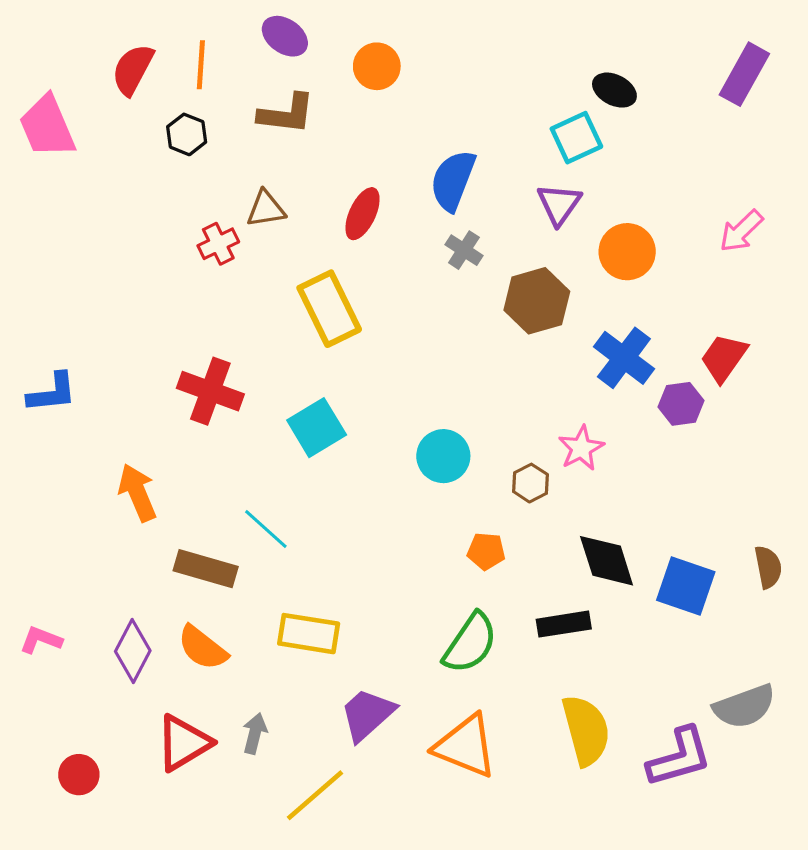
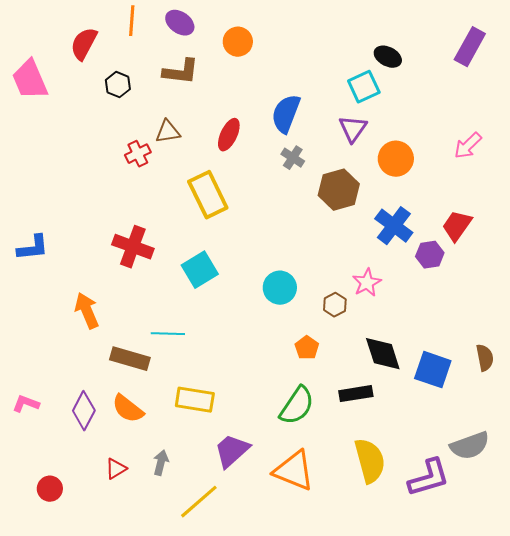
orange line: (201, 65) -> (132, 21), moved
cyan line: (266, 529) -> (168, 334), turned -40
orange pentagon: (486, 551) -> (307, 348), turned 30
red triangle: (183, 743) -> (116, 469), size x0.6

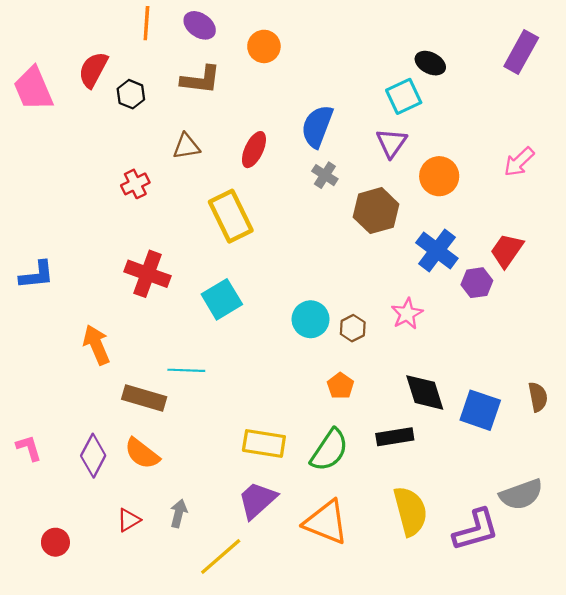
red semicircle: (84, 44) -> (93, 70), moved
red cross: (138, 154) -> (135, 184), moved
brown hexagon: (335, 305) -> (353, 328), moved
yellow rectangle: (195, 400) -> (264, 443), moved
pink L-shape: (26, 404) -> (29, 448), turned 52

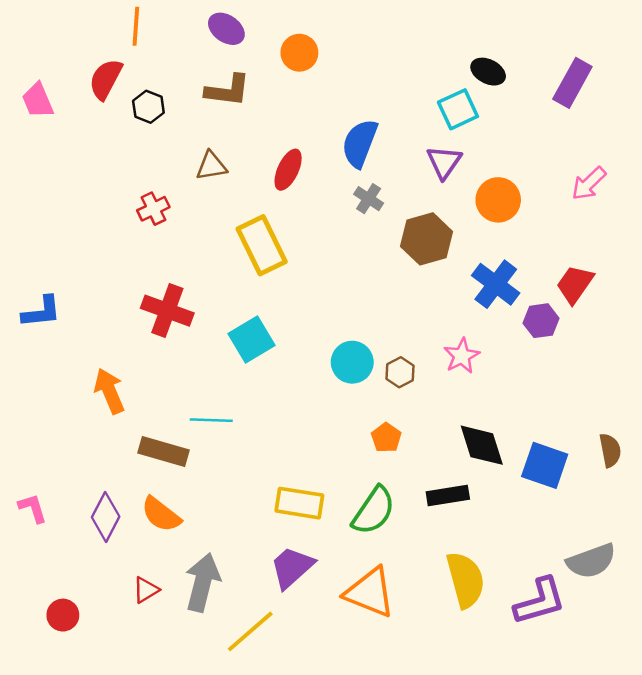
orange line: (146, 23) -> (136, 26), moved
purple rectangle: (521, 52) -> (572, 83), moved
pink trapezoid: (33, 89) -> (38, 100), size x0.7
gray arrow: (179, 513) -> (203, 582), size x1.8

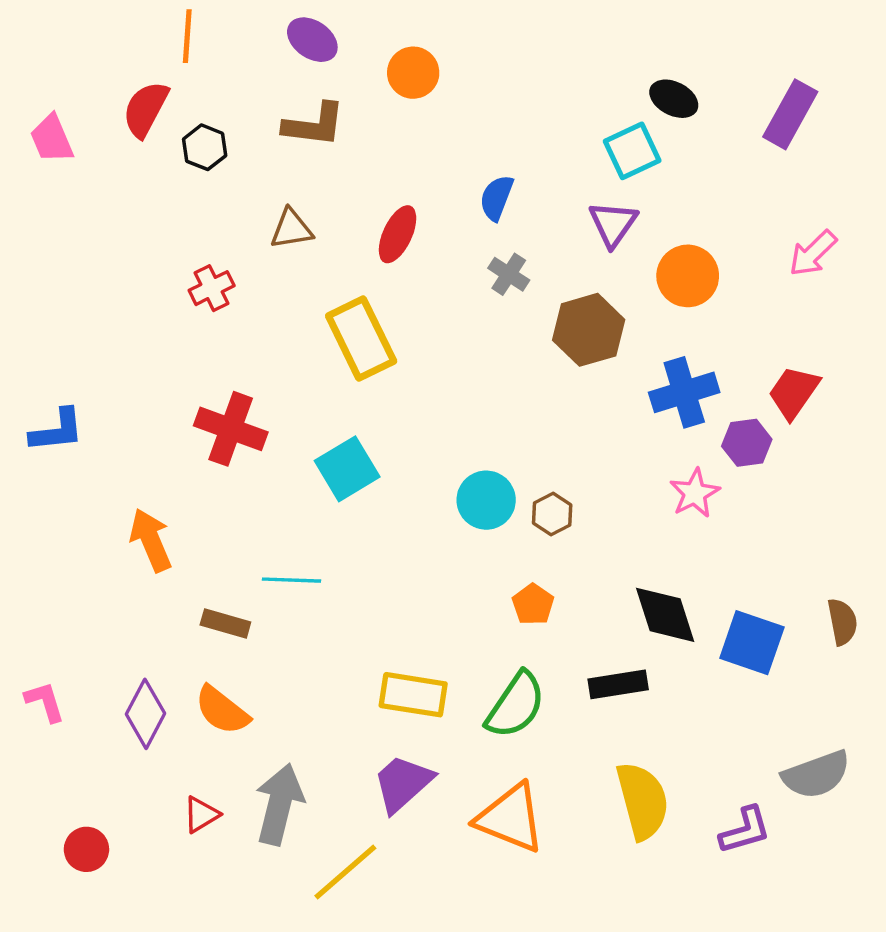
blue semicircle: (360, 143) -> (497, 198), size x0.7
blue cross: (496, 284) -> (684, 392), turned 36
pink star: (462, 356) -> (695, 493), moved
brown rectangle: (164, 452) -> (225, 623), size x0.7
purple L-shape: (540, 601) -> (745, 830), size x0.7

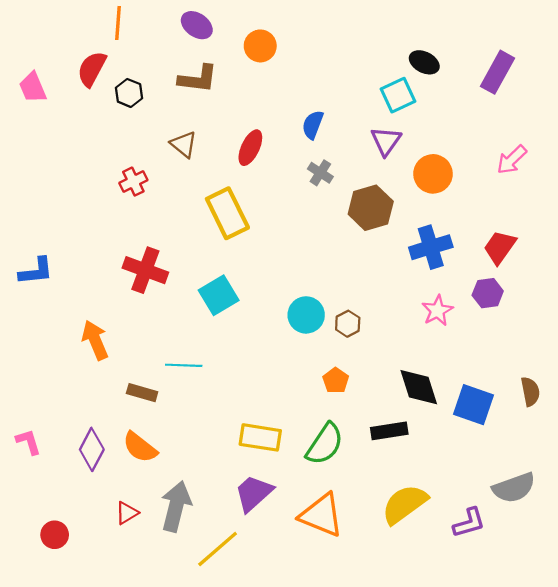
brown triangle: (292, 229) -> (184, 144), turned 48
purple hexagon: (747, 443) -> (488, 293), moved
yellow semicircle: (643, 801) -> (405, 504), turned -111

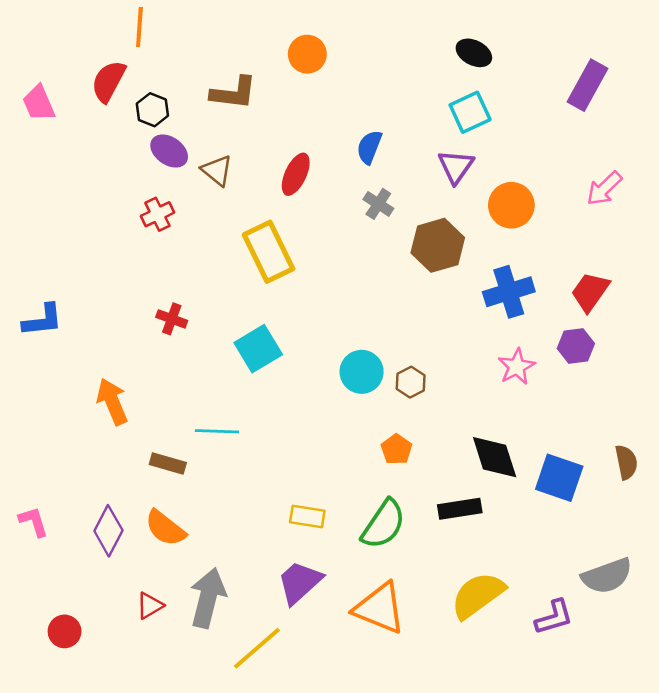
purple ellipse: (197, 25) -> (169, 151), moved
black ellipse: (424, 62) -> (474, 53), moved
red cross: (145, 270) -> (172, 319), size x0.6
yellow rectangle: (260, 437) -> (307, 516), size x0.7

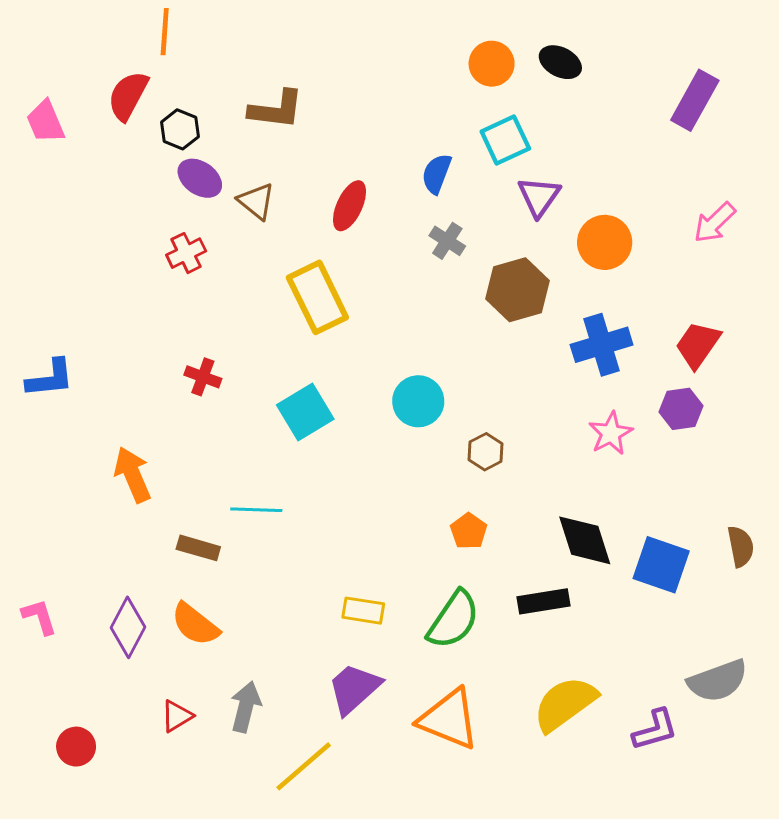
orange circle: (307, 54) -> (492, 64), moved
cyan square: (470, 112) -> (505, 140), moved
cyan circle: (362, 372) -> (418, 401), moved
gray arrow: (208, 598) -> (246, 707), size x0.7

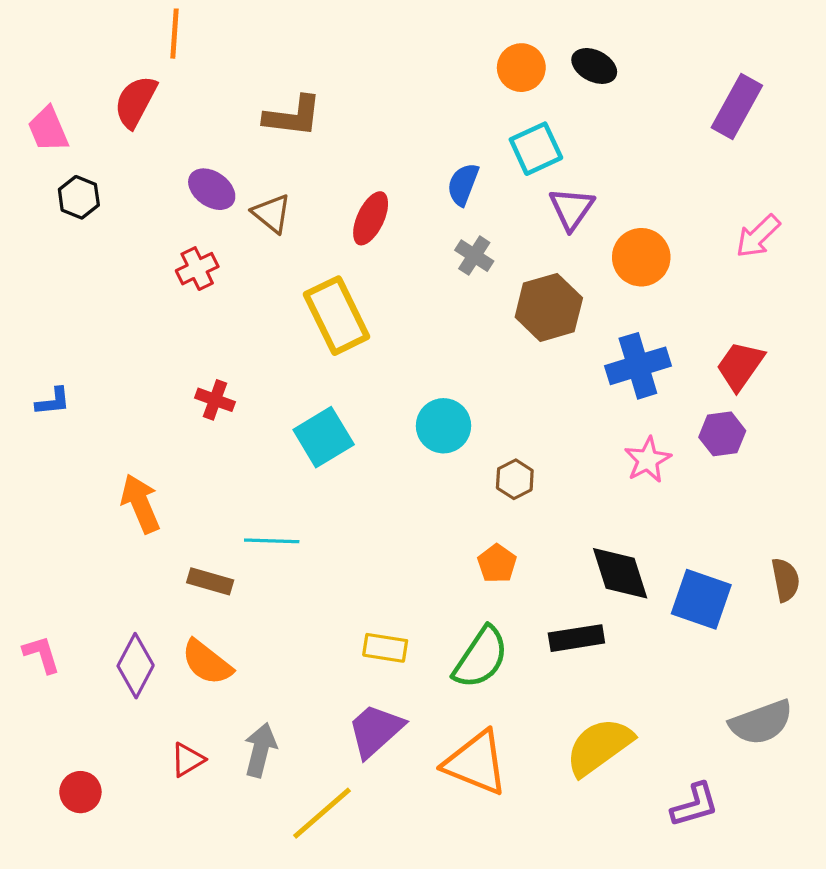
black hexagon: (180, 129) -> (79, 197), moved
blue L-shape: (50, 378) -> (53, 401), size x0.7
purple L-shape: (655, 730) -> (695, 805), moved

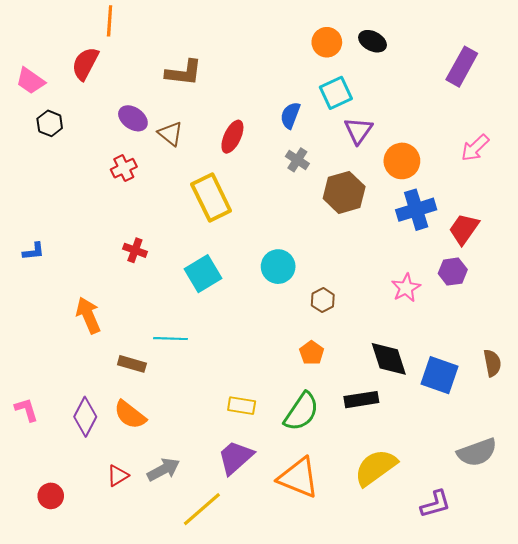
pink trapezoid: (48, 129) -> (30, 81), turned -32
blue cross: (638, 366) -> (416, 210), moved
gray arrow: (260, 750) -> (163, 470), turned 48

